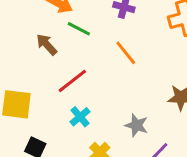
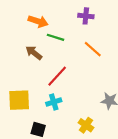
cyan cross: (80, 117) -> (54, 102), moved, turned 32

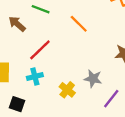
yellow cross: (86, 125) -> (67, 90), moved

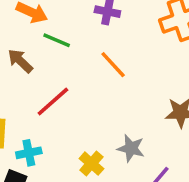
cyan cross: (35, 77) -> (29, 153), moved

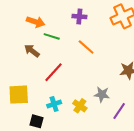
cyan cross: (29, 153) -> (54, 104), moved

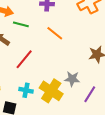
cyan cross: (54, 104) -> (26, 90), turned 32
yellow cross: (80, 106) -> (51, 91), size x1.6

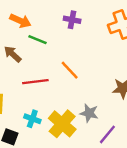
orange line: (55, 33) -> (70, 70), moved
red line: (24, 59) -> (35, 82), turned 35

